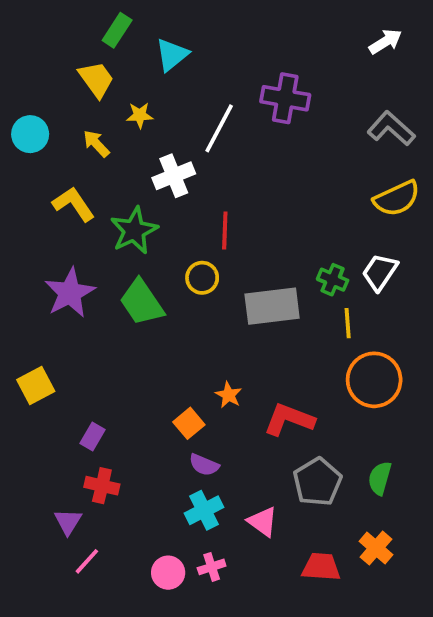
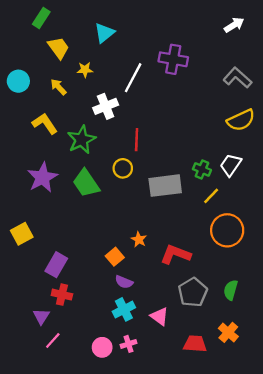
green rectangle: (117, 30) -> (41, 18), moved
yellow line: (348, 323) -> (211, 196), turned 48
purple rectangle: (92, 437) -> (56, 265), size x1.5

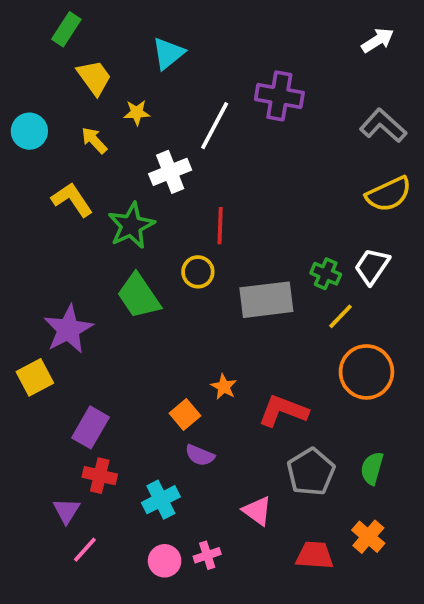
purple star: (42, 178) -> (68, 329), moved
cyan cross: (124, 309) -> (161, 500), moved

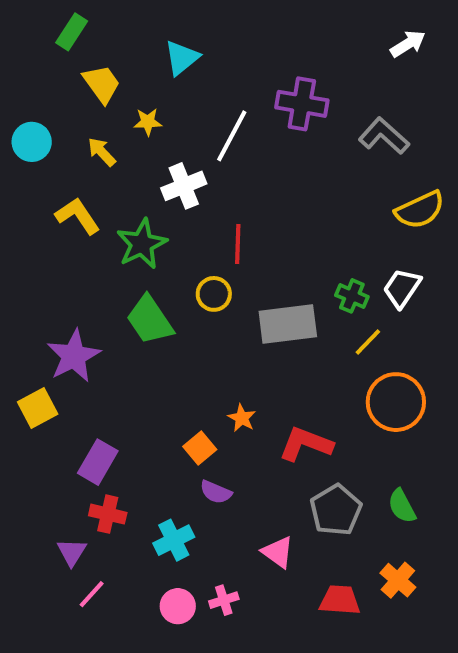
gray L-shape: (383, 126) -> (384, 136), moved
green semicircle: (372, 468) -> (402, 506), turned -44

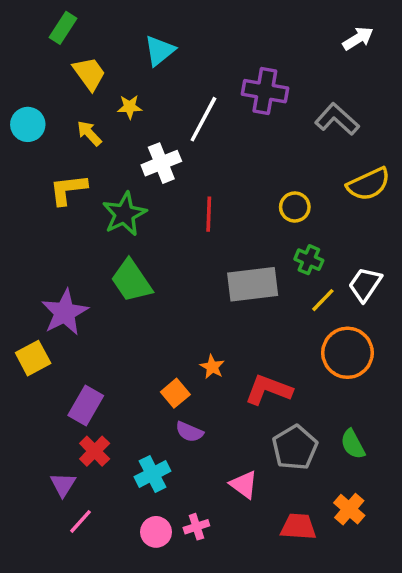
yellow L-shape: (78, 216) -> (68, 189), turned -63
white trapezoid: (402, 288) -> (365, 284), moved
yellow circle: (214, 294) -> (295, 207), moved
red cross: (108, 514) -> (95, 451), turned 32

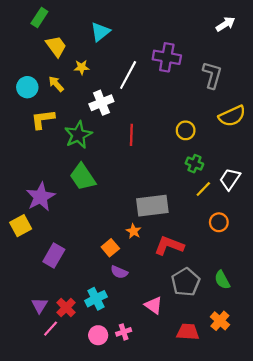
gray L-shape: (337, 119) -> (212, 75), turned 64
cyan circle: (28, 124) -> (27, 87), moved
gray rectangle: (253, 284) -> (152, 206), moved
orange circle: (347, 353) -> (219, 222), size x0.6
red cross: (95, 451) -> (66, 308), moved

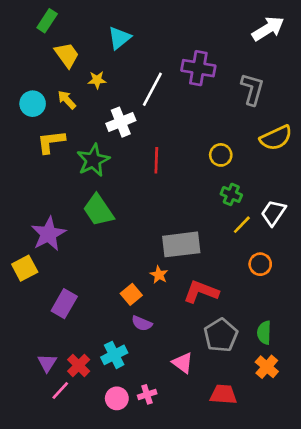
white arrow: (225, 24) -> (268, 29), size x1.4
green semicircle: (222, 280) -> (264, 333), turned 30
orange cross: (220, 321) -> (267, 367), moved

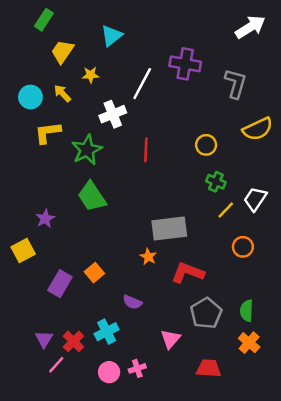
yellow trapezoid: (67, 55) -> (62, 52), turned -110
purple star: (48, 234) -> (45, 219), size x0.6
orange square: (131, 294) -> (94, 273), moved
pink triangle: (183, 363) -> (170, 339), turned 35

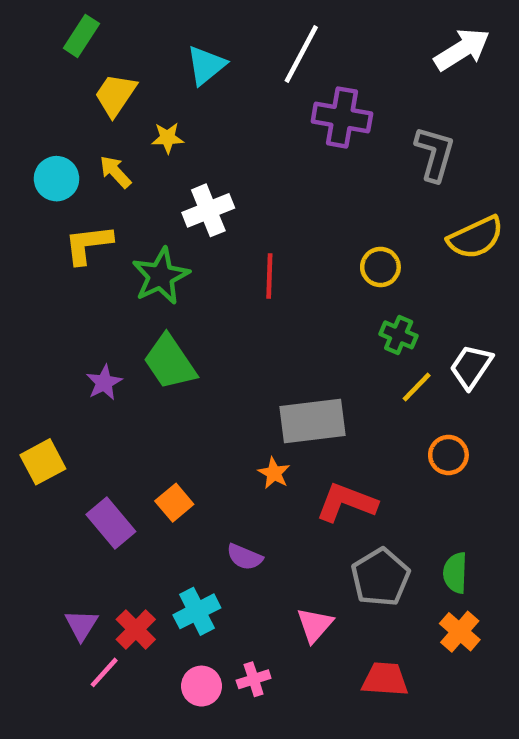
white line: (142, 84) -> (301, 54), moved
purple star: (45, 219) -> (104, 383), moved
purple rectangle: (60, 284) -> (111, 523), turned -70

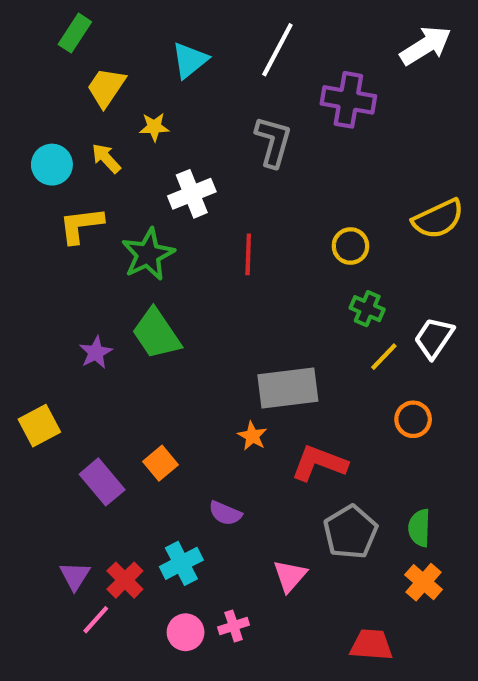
purple cross: (342, 117) -> (348, 100), moved
gray L-shape: (435, 154) -> (273, 142), moved
red trapezoid: (385, 679) -> (371, 645), moved

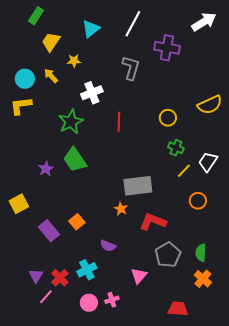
yellow L-shape: (81, 225) -> (21, 106), moved

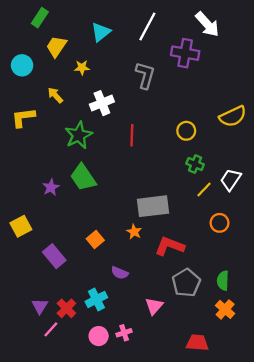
white arrow: (204, 22) -> (207, 24), moved, turned 80
yellow arrow: (51, 76) -> (55, 95), moved
cyan circle: (25, 79) -> (22, 65), moved
orange square: (77, 222) -> (95, 240), moved

